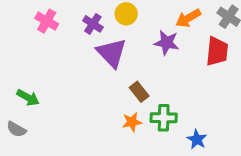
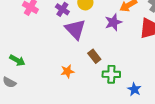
purple star: (167, 43) -> (113, 22), turned -30
orange star: (132, 122) -> (67, 71), moved

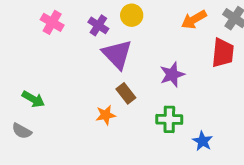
purple star: (113, 22) -> (172, 75), moved
brown rectangle: (94, 56) -> (126, 93), moved

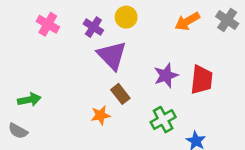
red trapezoid: (223, 53) -> (202, 80), moved
green arrow: (33, 99) -> (29, 100), turned -40
green cross: (169, 119) -> (163, 120), turned -30

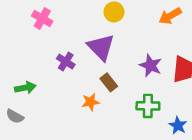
purple cross: (93, 27) -> (66, 62), moved
purple star: (166, 75) -> (151, 65), turned -30
green cross: (163, 120) -> (148, 106), turned 30

